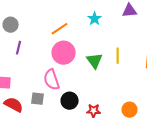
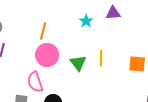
cyan star: (95, 19) -> (86, 21), moved
orange line: (60, 29) -> (43, 31), turned -42

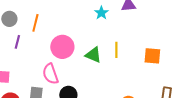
orange line: (43, 31) -> (35, 23), moved
green triangle: (78, 63) -> (93, 55), turned -30

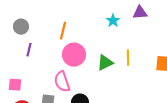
orange line: (35, 23) -> (63, 31), moved
green triangle: (93, 55) -> (105, 63), turned -48

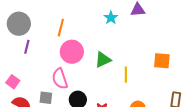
gray circle: (21, 27) -> (19, 24), size x1.5
yellow line: (128, 58) -> (126, 75), moved
pink square: (15, 85) -> (13, 82), turned 32

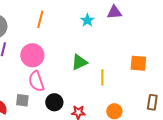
orange line: (61, 28) -> (40, 19), moved
pink circle: (72, 52) -> (32, 55), moved

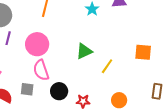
yellow line: (102, 77) -> (107, 66), turned 35

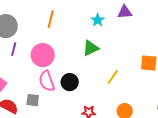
green triangle: (84, 51) -> (91, 48), moved
black circle: (59, 91) -> (70, 82), moved

